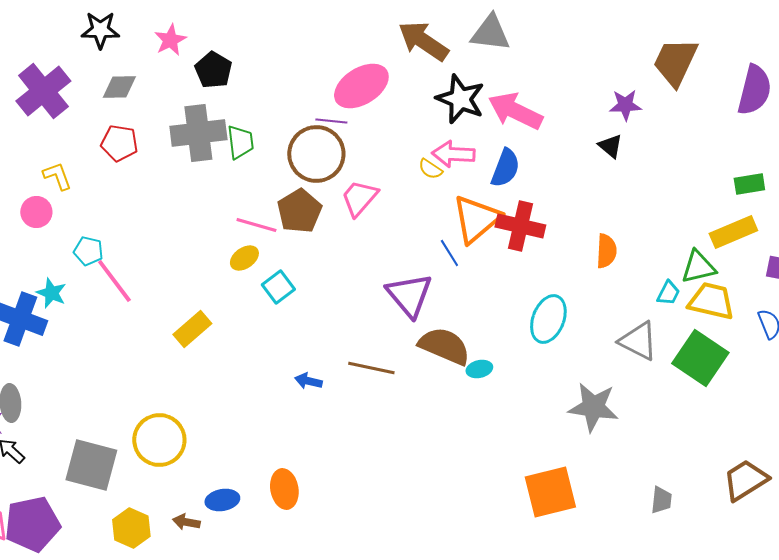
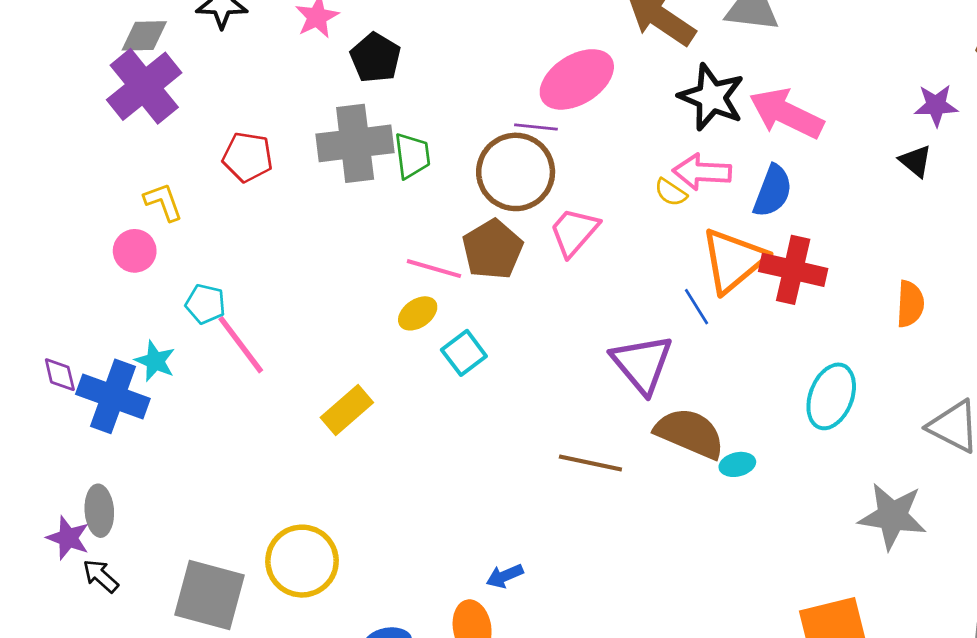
gray diamond: (119, 87) -> (144, 36), moved
blue arrow: (308, 381) -> (505, 576), moved, turned -36

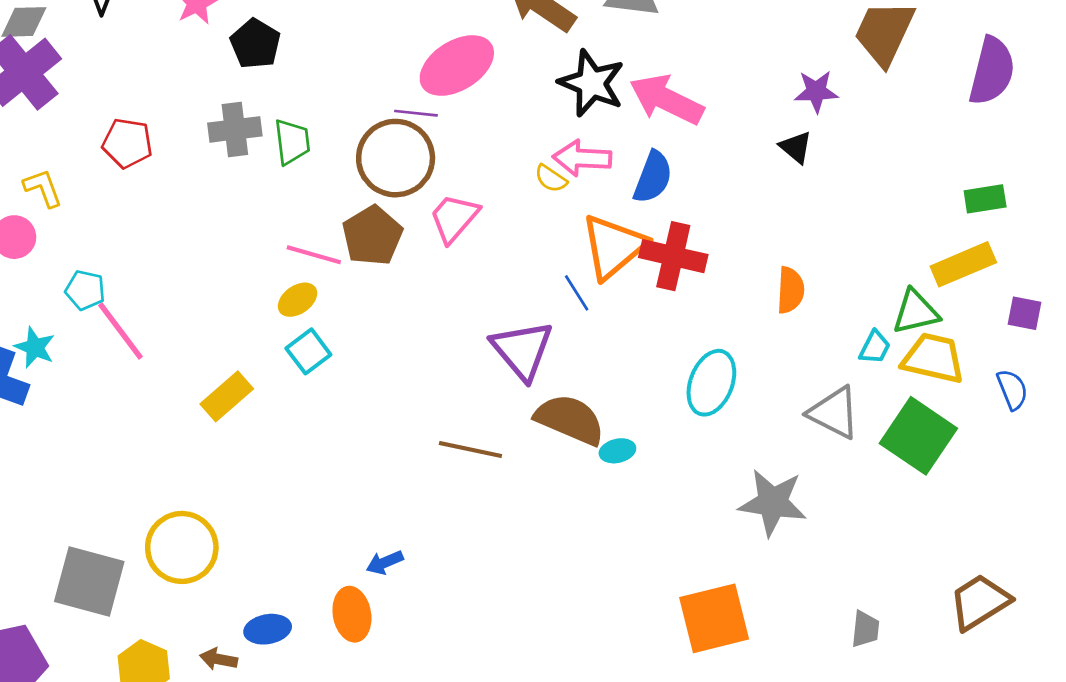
gray cross: (355, 143) -> (235, 129), size x0.7
cyan square: (464, 353) -> (308, 351), moved

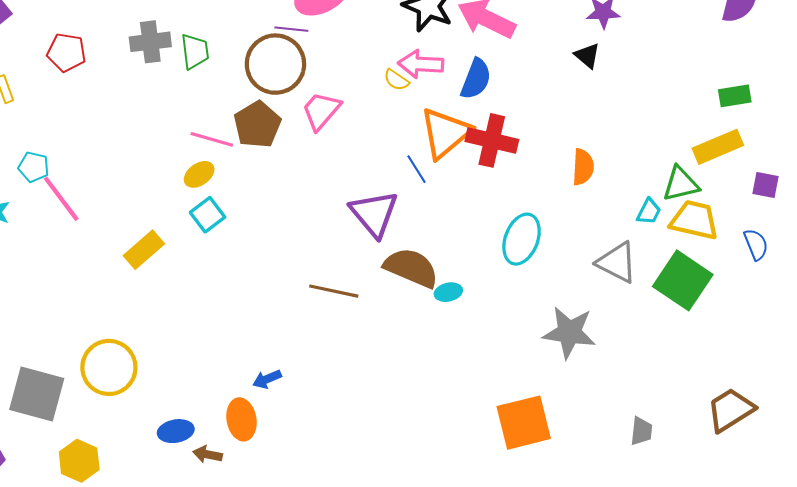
brown arrow: (219, 659) -> (208, 454), moved

